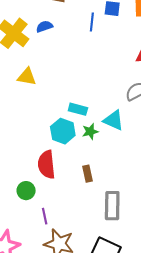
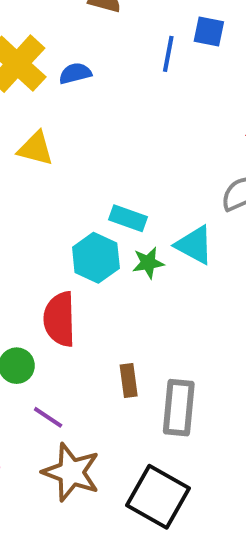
blue semicircle: (44, 26) -> (75, 73), moved
brown rectangle: (87, 174) -> (129, 380), moved
purple line: (45, 216) -> (48, 417), turned -49

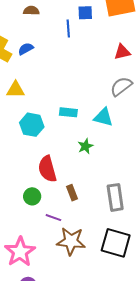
cyan hexagon: (96, 258) -> (32, 125), moved
green star: (148, 263) -> (85, 146), moved
brown rectangle: (129, 380) -> (72, 193), moved

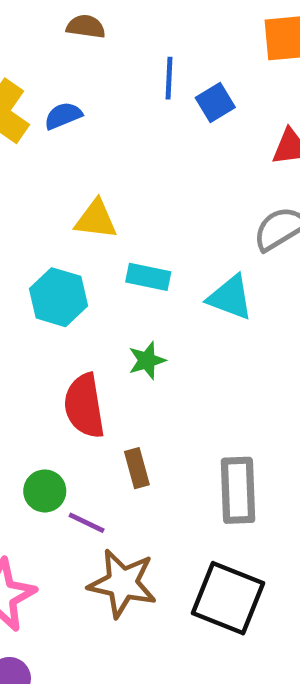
blue square: (85, 13) -> (215, 102), moved, turned -35
yellow triangle: (16, 90) -> (96, 219), moved
green star: (85, 146) -> (147, 360), moved
green circle: (32, 196) -> (45, 491), moved

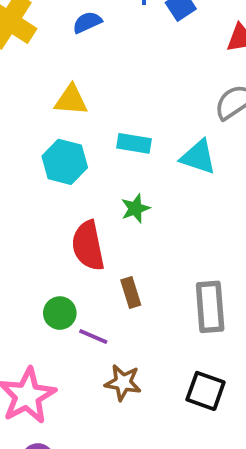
blue semicircle: (63, 116) -> (87, 22), moved
yellow triangle: (96, 219) -> (71, 100), moved
brown star: (122, 583) -> (123, 383), size x0.7
black square: (228, 598) -> (206, 391), size x0.7

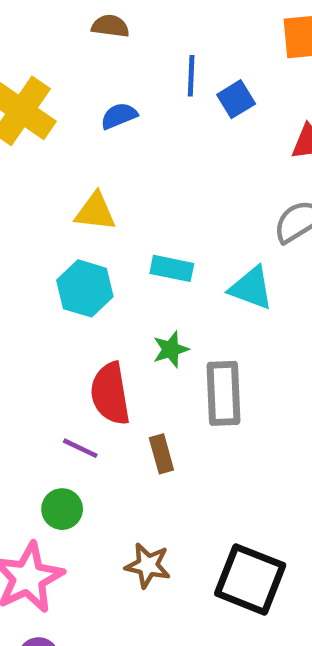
gray rectangle: (210, 307) -> (223, 393), moved
green circle: (60, 313) -> (62, 509), moved
purple line: (93, 336) -> (80, 448), moved
black square: (206, 391) -> (250, 579), size x1.4

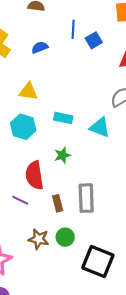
gray rectangle: (223, 393) -> (86, 198), moved
green circle: (62, 509) -> (65, 237), moved
brown star: (148, 565) -> (39, 239), moved

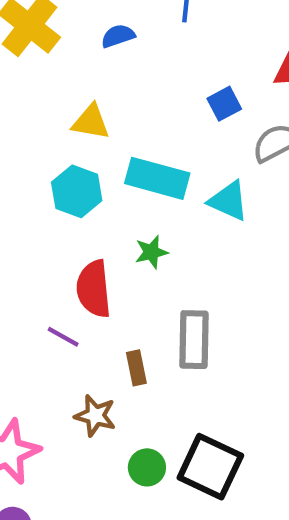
blue square: (94, 40) -> (224, 104), moved
cyan rectangle: (63, 118) -> (157, 178), size x1.6
brown rectangle: (58, 203) -> (136, 368), moved
green circle: (65, 237) -> (147, 467), moved

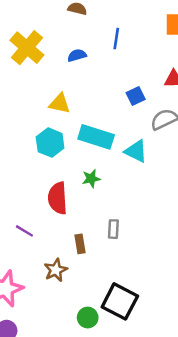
purple line: (63, 337) -> (24, 231), moved
gray rectangle: (194, 340) -> (113, 229), size x0.6
brown star: (95, 416) -> (56, 270), turned 30
green circle: (147, 467) -> (88, 318), moved

